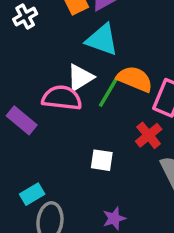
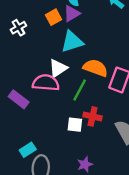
cyan triangle: (102, 40) -> (72, 42), turned -35
green line: (109, 92) -> (80, 90), moved
red cross: (149, 135) -> (93, 116), moved, turned -36

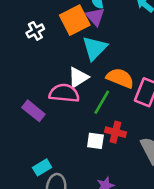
purple triangle: (72, 14) -> (95, 17), turned -42
orange square: (53, 17) -> (75, 20), size x1.6
cyan triangle: (72, 42) -> (95, 48), turned -30

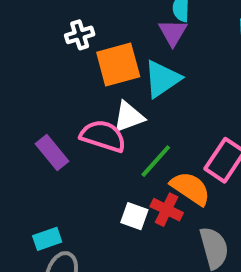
orange square: (75, 20) -> (118, 64), moved
orange semicircle: (120, 78) -> (190, 188), moved

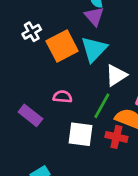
white triangle: (129, 117) -> (116, 75), moved
pink semicircle: (103, 136) -> (62, 97), size x0.6
white square: (134, 216) -> (81, 134), moved, size x1.4

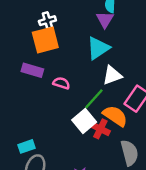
orange square: (62, 46) -> (45, 40), moved
purple rectangle: (30, 115) -> (32, 70), moved, turned -35
white square: (81, 134) -> (84, 121), moved, turned 30

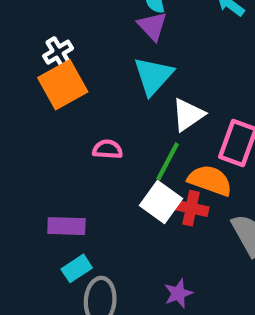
purple rectangle: (32, 70) -> (66, 226), moved

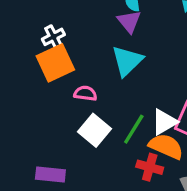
white triangle: (188, 115) -> (164, 122), moved
pink semicircle: (108, 149) -> (85, 93), moved
white square: (161, 202) -> (95, 130), moved

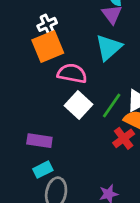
pink semicircle: (85, 93) -> (72, 73), size x1.5
red cross: (150, 167) -> (124, 138), turned 35

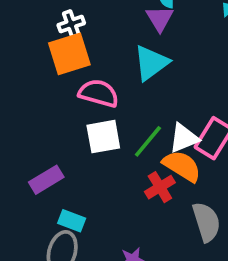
white square: (78, 105) -> (103, 137), turned 32
purple rectangle: (39, 141) -> (46, 180), turned -45
cyan rectangle: (43, 170) -> (72, 221), moved, turned 42

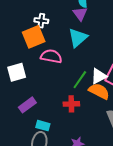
white cross: (71, 24) -> (41, 21), moved, turned 32
white square: (103, 137) -> (17, 72), moved
red cross: (160, 187) -> (71, 104), moved, turned 35

